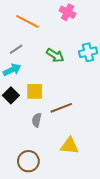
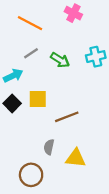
gray line: (16, 49) -> (31, 53), moved
gray semicircle: (37, 120) -> (49, 147), moved

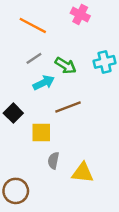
cyan arrow: (13, 76) -> (44, 83), moved
yellow square: (38, 99) -> (41, 133), moved
brown line: (67, 117) -> (68, 107), moved
brown circle: (31, 175) -> (16, 191), moved

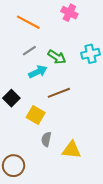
yellow square: (41, 133) -> (36, 115), turned 30

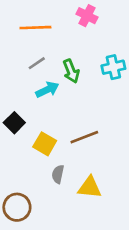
orange line: (28, 22) -> (35, 28), turned -30
green arrow: (57, 57) -> (71, 71), turned 36
brown line: (59, 93) -> (84, 137), moved

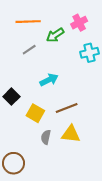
pink cross: (87, 16) -> (79, 23), moved, turned 35
green arrow: (71, 71) -> (55, 35), moved, turned 78
cyan arrow: (47, 90) -> (49, 80), moved
yellow triangle: (90, 187) -> (71, 134), moved

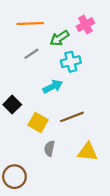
cyan cross: (90, 53) -> (71, 62), moved
yellow triangle: (71, 134) -> (88, 152), moved

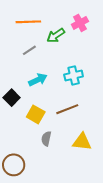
cyan cross: (71, 62) -> (74, 76), moved
cyan arrow: (53, 86) -> (38, 80), moved

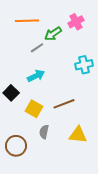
gray line: (29, 50) -> (37, 48), moved
cyan cross: (74, 76) -> (84, 65), moved
brown circle: (14, 165) -> (16, 146), moved

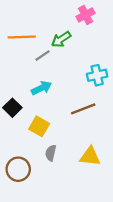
orange line: (27, 21) -> (22, 37), moved
pink cross: (76, 22) -> (86, 15), moved
brown line: (64, 104) -> (83, 109), moved

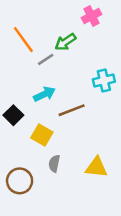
orange line: (22, 37) -> (23, 40), turned 56
brown line: (83, 109) -> (72, 110), moved

